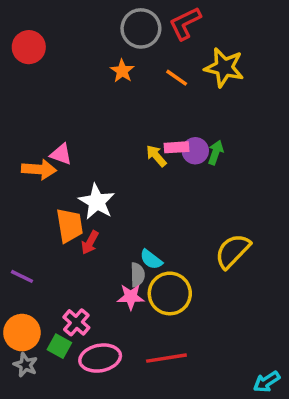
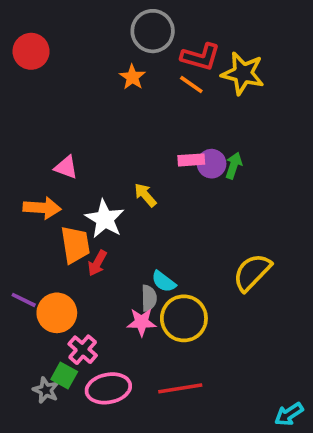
red L-shape: (185, 23) -> (200, 57), moved, turned -138
yellow arrow: (156, 156) -> (145, 195), moved
orange arrow: (39, 169) -> (42, 208), moved
orange circle: (22, 333) -> (57, 313), moved
gray star: (25, 365) -> (46, 390), moved

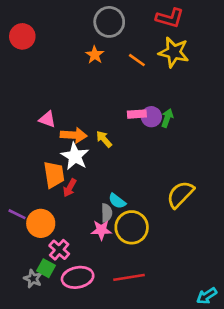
red L-shape: (200, 57) -> (170, 18), moved
orange arrow: (42, 208) -> (74, 135), moved

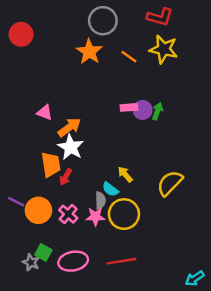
orange star: (95, 55) -> (89, 52), size x1.5
orange arrow: (74, 135) -> (69, 127), turned -40
yellow arrow: (104, 139) -> (125, 174), moved
pink cross: (59, 250) -> (68, 214), moved

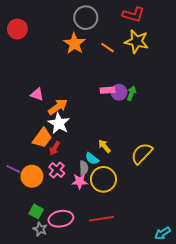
orange trapezoid: (51, 164) -> (42, 138), turned 45
pink cross: (68, 214) -> (57, 170), moved
gray star: (31, 262) -> (40, 229), moved

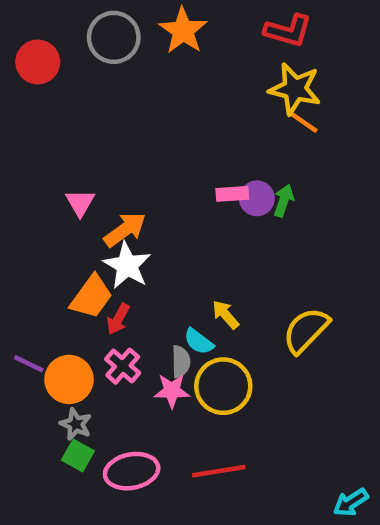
gray circle: (86, 18) -> (114, 37), moved
orange star: (74, 44) -> (183, 31), moved
orange line: (108, 48) -> (304, 122), moved
pink triangle: (37, 94) -> (80, 203), turned 40
gray star: (40, 229) -> (76, 424), moved

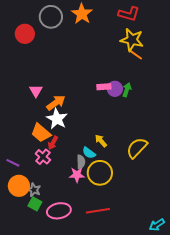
red circle: (38, 62) -> (25, 34), moved
orange trapezoid: (91, 297) -> (41, 133), turned 95
pink cross: (123, 366) -> (43, 157), moved
orange circle: (69, 379) -> (19, 186), moved

